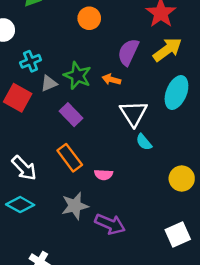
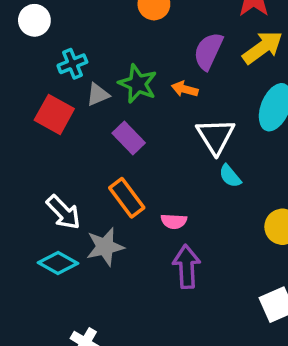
gray star: (75, 206) -> (105, 247), moved
purple arrow: (110, 224) -> (187, 267), moved, turned -116

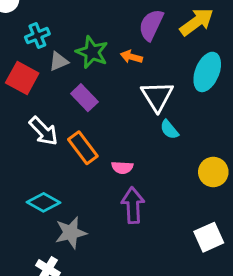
white arrow: (63, 212) -> (43, 131), moved
gray star: (105, 247) -> (71, 233), moved
cyan diamond: (58, 263) -> (43, 202), moved

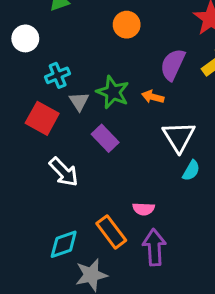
gray triangle: (59, 61) -> (79, 101), turned -40
cyan semicircle: (169, 130) -> (191, 171), turned -110
orange rectangle: (83, 148) -> (111, 232), moved
cyan diamond: (43, 202) -> (64, 244), turned -48

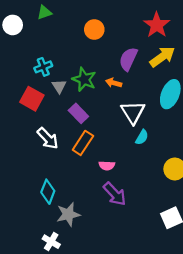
white circle: (25, 38) -> (13, 25), moved
orange rectangle: (111, 232) -> (83, 143), moved, turned 70
cyan diamond: (64, 244) -> (48, 192), turned -50
purple arrow: (154, 247) -> (115, 194), turned 140

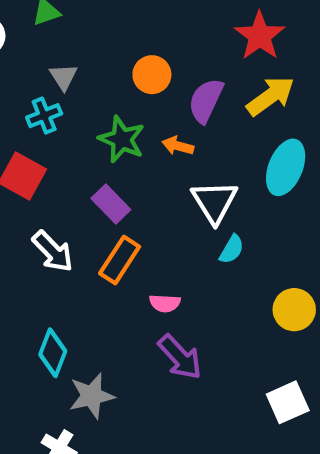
orange circle: (94, 29) -> (152, 75), moved
gray triangle: (59, 86) -> (64, 77), moved

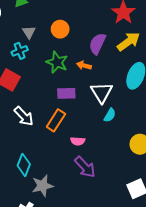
orange circle: (152, 75) -> (60, 29), moved
purple rectangle: (111, 204) -> (66, 93), moved, turned -48

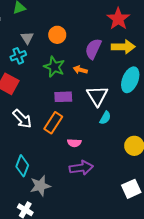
yellow arrow: (129, 42) -> (123, 47), turned 35
purple arrow: (85, 167) -> (81, 168), turned -55

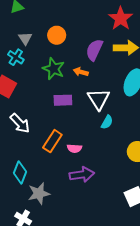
cyan cross: (18, 56) -> (16, 57), turned -35
orange rectangle: (53, 123) -> (52, 141), moved

